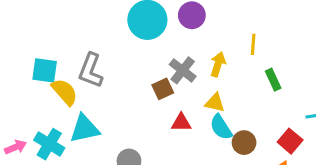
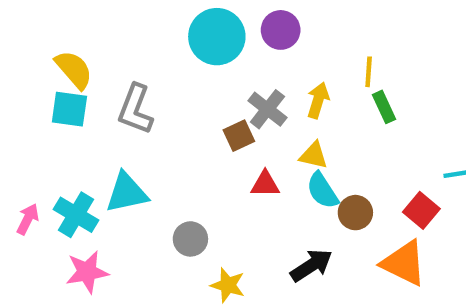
green rectangle: (273, 80) -> (384, 107), moved
yellow semicircle: (65, 92) -> (74, 70), moved
pink arrow: (15, 147) -> (28, 219), turned -40

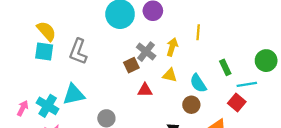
green rectangle: (384, 107) -> (225, 67), moved
cyan semicircle: (322, 191) -> (198, 83), moved
red square: (421, 210) -> (237, 102), moved

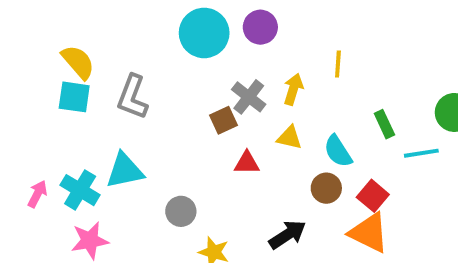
red square: (237, 102) -> (373, 196), moved

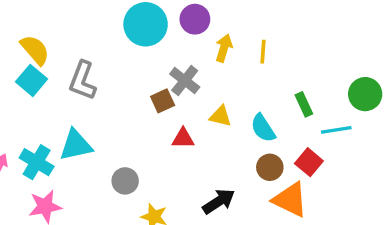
yellow arrow: (293, 89) -> (224, 48), moved
cyan square: (74, 97) -> (31, 80), turned 32
brown circle: (326, 188) -> (270, 167), moved
red square: (373, 196) -> (309, 162), moved

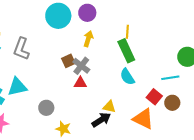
yellow arrow: (224, 48) -> (88, 39), moved
gray cross: (185, 80) -> (81, 66), moved
green rectangle: (304, 104) -> (126, 51), moved, size x1.6
yellow triangle: (220, 116) -> (109, 107), moved
brown circle: (270, 167) -> (172, 103), moved

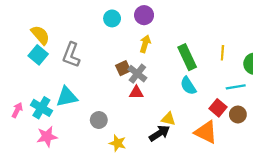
cyan circle: (58, 16) -> (112, 18), size x0.6
yellow line: (127, 32) -> (222, 53), moved

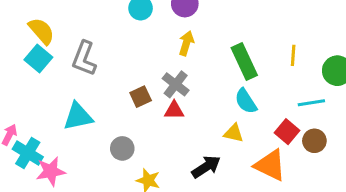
brown square: (123, 68) -> (141, 97), moved
cyan cross: (41, 108) -> (28, 153), moved
yellow triangle: (168, 119) -> (234, 133), moved

